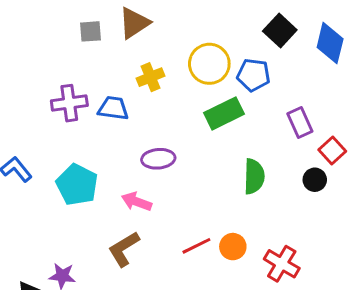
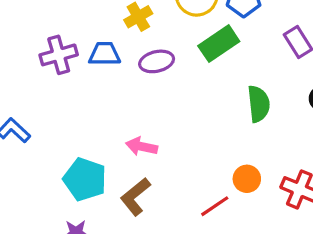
purple ellipse: (158, 159) -> (157, 61), moved
cyan pentagon: (77, 185) -> (85, 179), moved
red line: (196, 246) -> (215, 206), moved

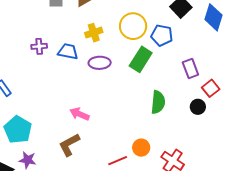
green rectangle: (219, 44) -> (141, 59), turned -35
purple cross: (59, 55) -> (39, 46), size x0.7
cyan pentagon: (85, 179) -> (18, 130), moved

